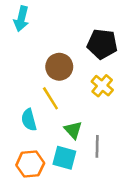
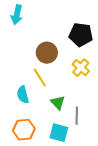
cyan square: (64, 158) -> (59, 133), moved

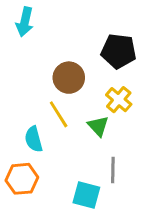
green triangle: (58, 103) -> (98, 126), moved
orange hexagon: (24, 130) -> (22, 179), moved

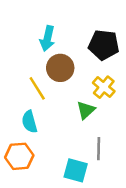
cyan arrow: (25, 22) -> (47, 38), moved
yellow line: (59, 114) -> (37, 88), moved
green triangle: (98, 126) -> (86, 110), turned 30

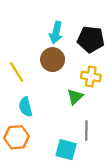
cyan arrow: (47, 38) -> (56, 33), moved
yellow cross: (104, 87) -> (91, 76), turned -30
yellow line: (37, 88) -> (17, 72), moved

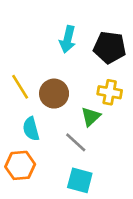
brown circle: (53, 60) -> (54, 94), moved
gray line: (86, 130) -> (76, 142), moved, turned -48

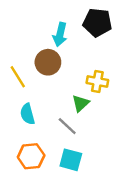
black pentagon: (110, 47) -> (97, 22), moved
brown circle: (54, 94) -> (48, 62), moved
orange hexagon: (20, 165) -> (31, 156), moved

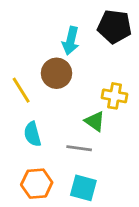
green triangle: (80, 103) -> (95, 121), turned -42
gray line: (67, 126) -> (79, 148), turned -35

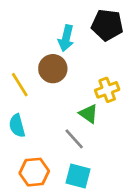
yellow cross: (115, 96) -> (107, 90), turned -30
cyan semicircle: (32, 134) -> (17, 126), moved
gray line: (79, 148) -> (74, 139), turned 40

